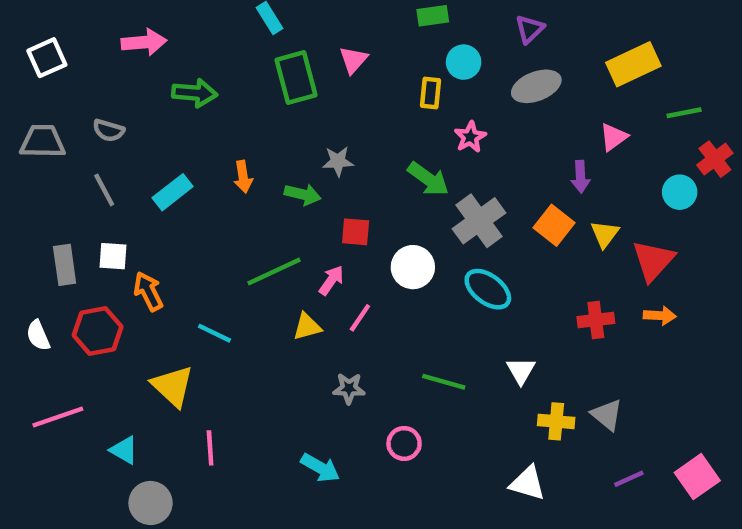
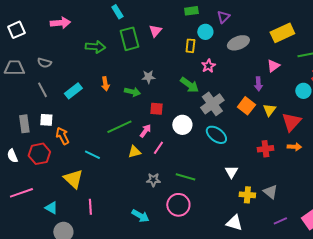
purple triangle: (530, 29) -> (223, 17), moved
green arrow: (195, 93) -> (95, 47), moved
green line: (444, 382) -> (185, 177), moved
pink circle: (404, 443) -> (178, 205), size x1.5

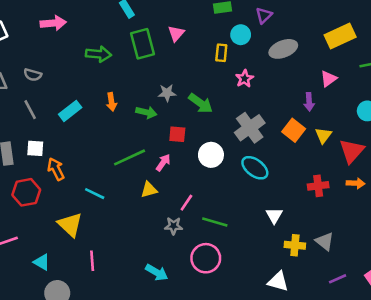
green arrow: (189, 85) -> (201, 103), moved
pink line: (158, 148) -> (186, 203), moved

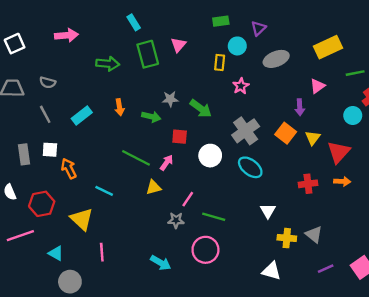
green line: (130, 157) -> (136, 158), turned 52
red hexagon: (26, 192) -> (42, 204), moved

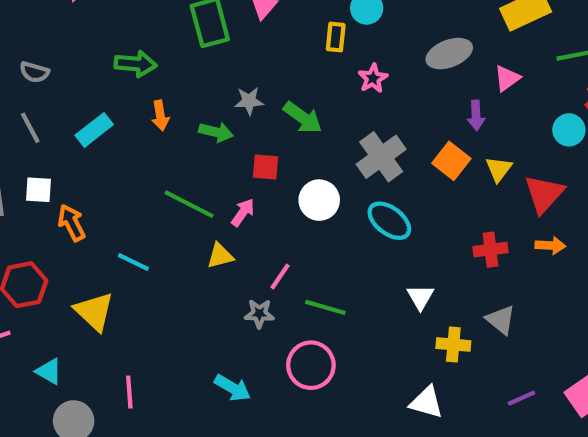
gray ellipse: (276, 59) -> (449, 54), moved
green arrow: (108, 64) -> (135, 64), moved
gray triangle: (314, 234) -> (501, 320), moved
pink line: (102, 252) -> (129, 392), moved

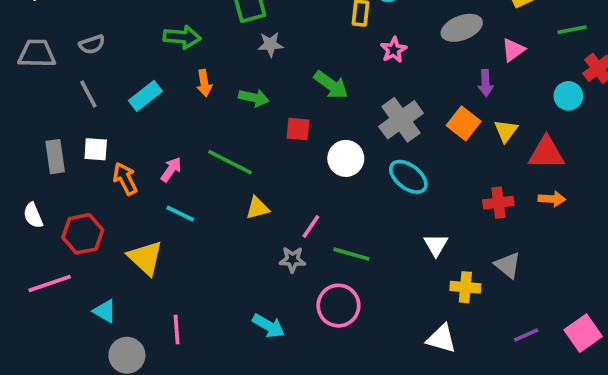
gray semicircle: (34, 72) -> (92, 44), turned -35
gray star: (249, 101) -> (270, 44), moved
red triangle: (544, 194) -> (546, 153), turned 48
pink arrow: (243, 212) -> (171, 169), moved

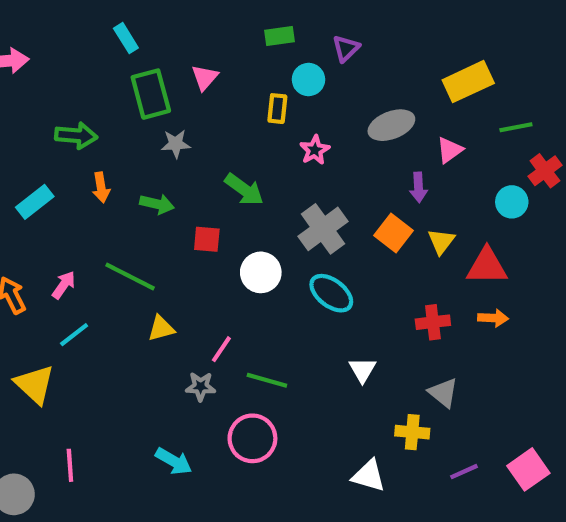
cyan line: (180, 214) -> (74, 335), turned -64
yellow cross: (465, 287) -> (412, 432), moved

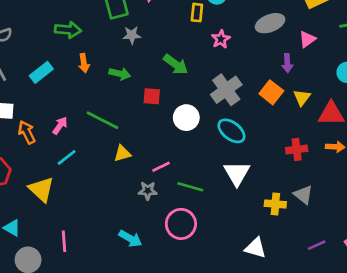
pink line: (221, 349) -> (161, 167), turned 30
white triangle: (362, 370) -> (237, 173), moved, size x1.5
yellow cross: (412, 432) -> (275, 204), moved

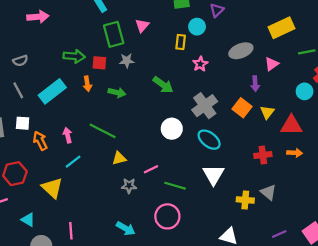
cyan rectangle: (41, 72) -> (52, 91), size x1.4
red square: (152, 96) -> (99, 63), moved
pink arrow: (60, 126) -> (68, 135), turned -48
gray star: (148, 191) -> (129, 186), moved

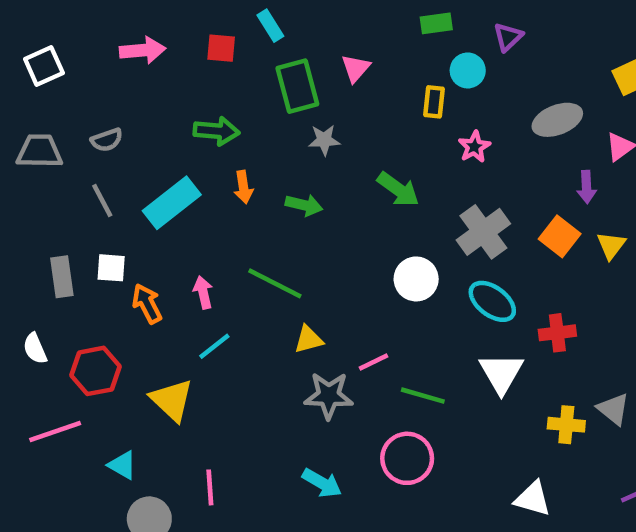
red square: (99, 63) -> (221, 48), moved
red cross: (263, 155) -> (557, 333), moved
gray star: (129, 186) -> (329, 396), size x1.5

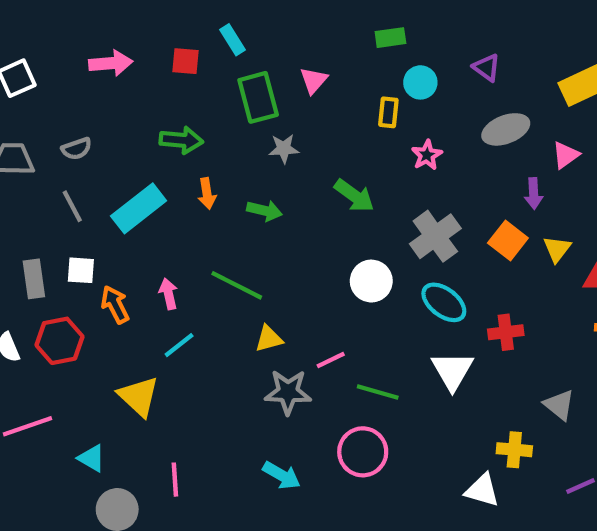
purple triangle: (508, 37) -> (487, 68), moved, turned -40
red hexagon: (96, 371) -> (60, 341), moved
yellow cross: (566, 425) -> (514, 450), moved

